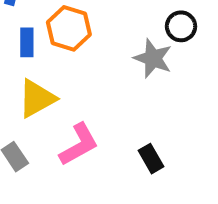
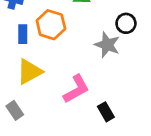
pink L-shape: (79, 145) -> (76, 89), moved

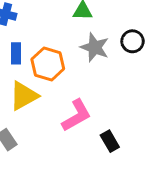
orange hexagon: (51, 25) -> (48, 64), moved
gray star: (107, 45) -> (95, 47), moved

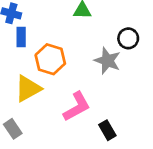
gray star: (95, 47) -> (107, 61), moved
blue rectangle: (16, 53) -> (21, 37), moved

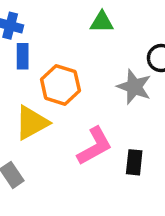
black rectangle: (107, 130) -> (134, 162), moved, turned 36

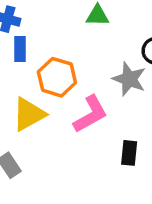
pink L-shape: (95, 146) -> (90, 114), moved

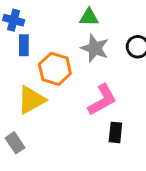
gray star: (129, 79) -> (95, 48), moved
pink L-shape: (90, 114) -> (102, 100), moved

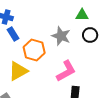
green triangle: (89, 17) -> (82, 15), moved
blue rectangle: (24, 45) -> (13, 34), turned -32

